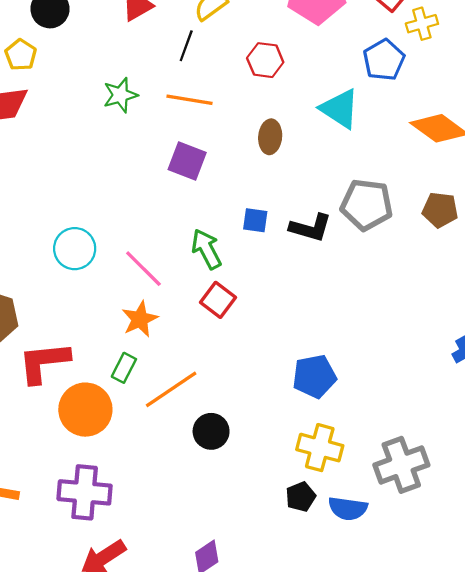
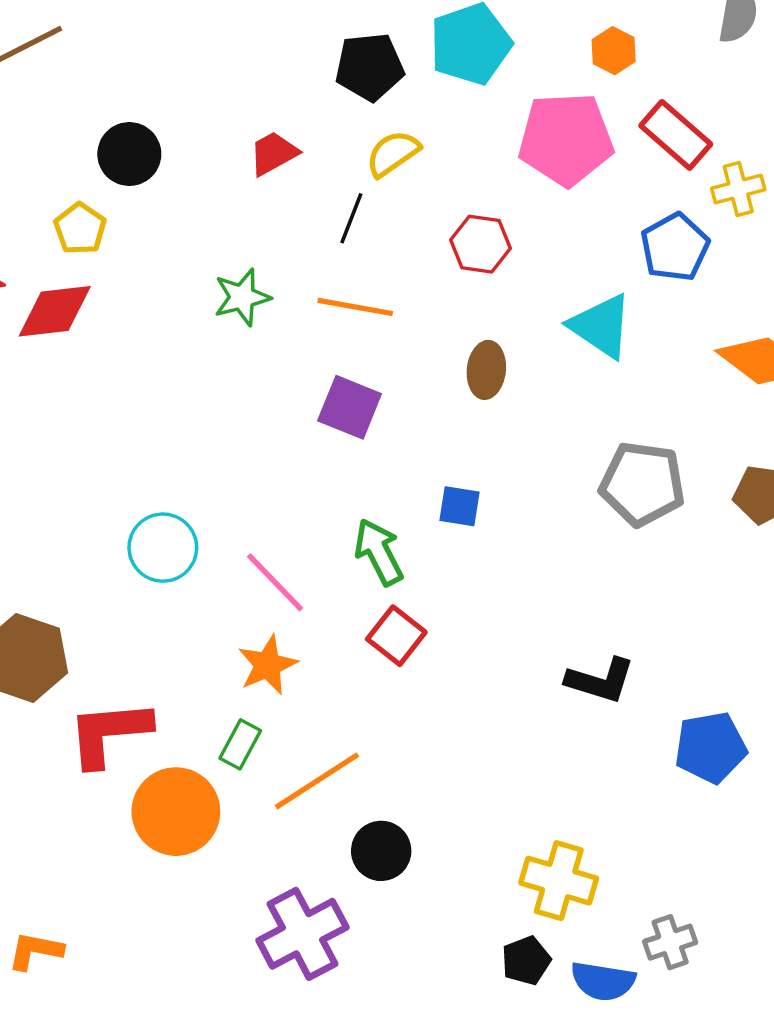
black L-shape: (311, 228) -> (600, 680), moved
blue pentagon: (314, 376) -> (711, 747), moved
gray cross: (401, 465) -> (670, 942), moved, size x0.6
purple cross: (85, 492) -> (302, 934), moved, turned -34

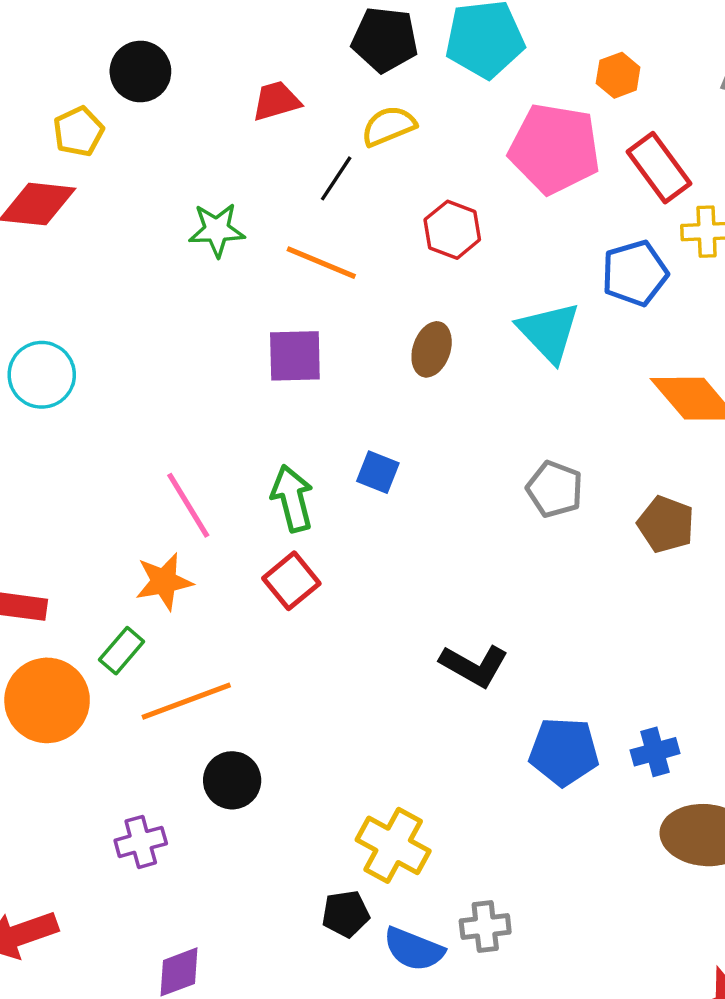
purple square: (350, 407) -> (295, 356), turned -36
gray pentagon: (642, 484) -> (555, 489), size x0.7
cyan circle: (163, 548) -> (42, 375), moved
purple cross: (302, 934) -> (141, 842), size x0.6

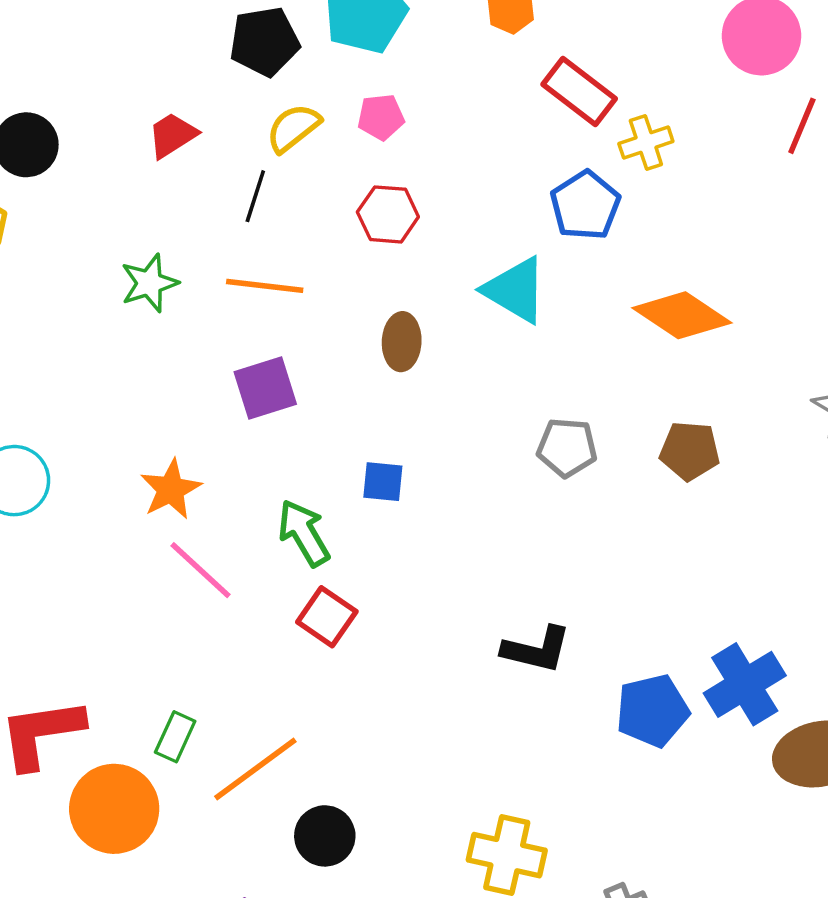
pink pentagon: (555, 149) -> (381, 117), moved, size x0.5
orange star: (164, 582) -> (171, 489), moved
blue cross: (655, 752) -> (745, 684), size x1.6

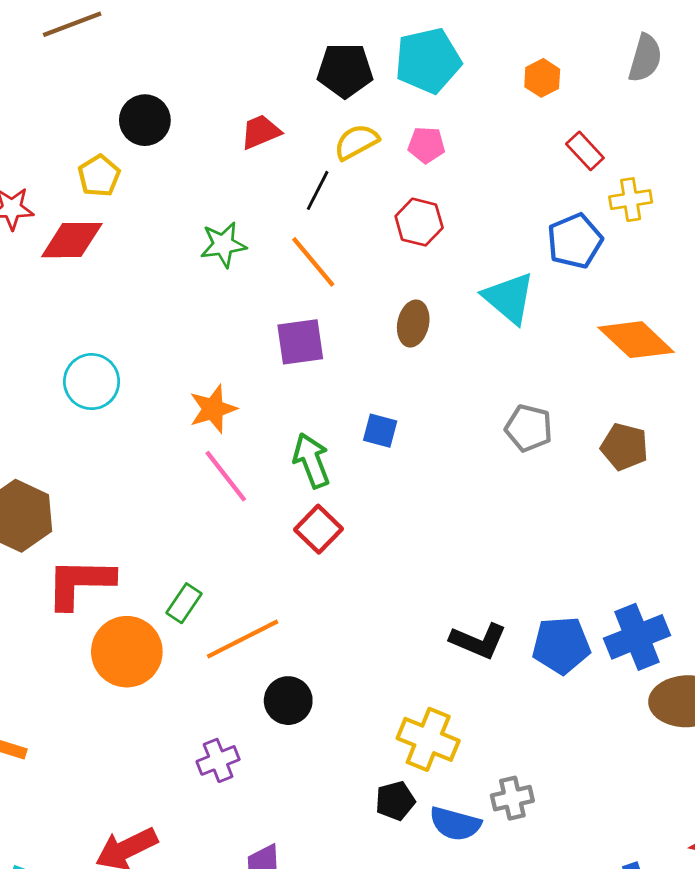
red rectangle: (579, 92) -> (585, 151), size x0.7
orange line: (265, 286) -> (313, 262), turned 34
black L-shape: (537, 649) -> (478, 641), moved

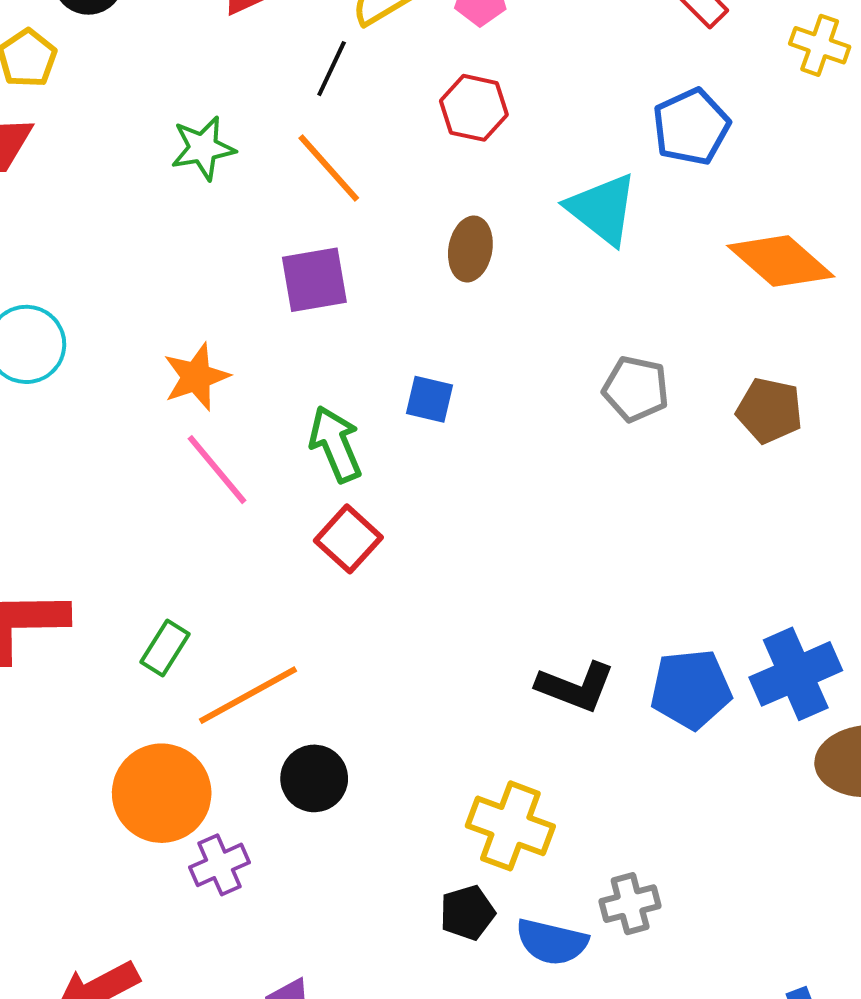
yellow cross: (631, 200) -> (820, 45), moved, turned 30
orange circle: (127, 652) -> (162, 793), moved

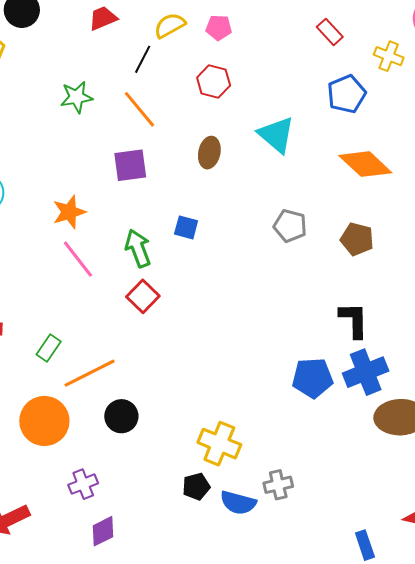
blue pentagon: (691, 127) -> (347, 94), moved
black L-shape: (576, 687) -> (354, 320), moved, turned -114
purple cross: (220, 865) -> (83, 484), moved

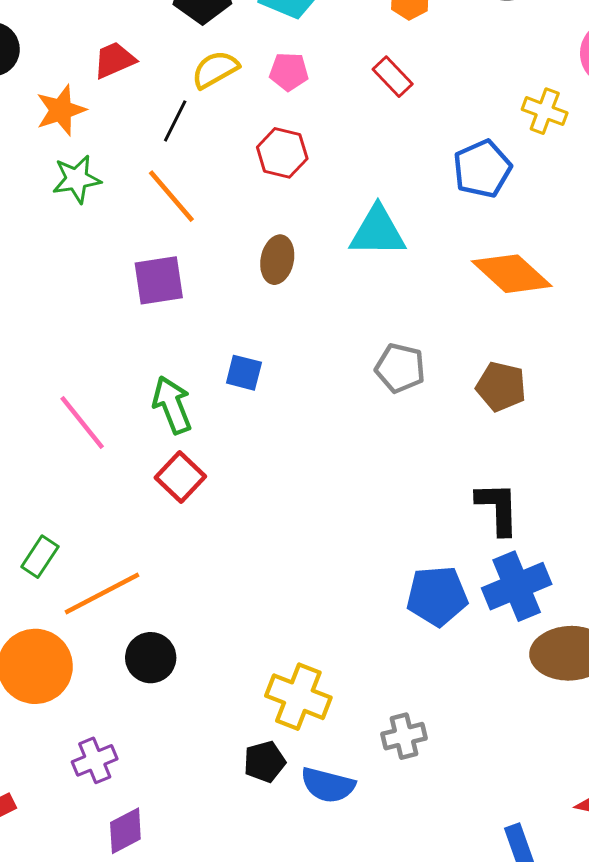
red rectangle: (330, 32) -> (393, 77), moved
cyan triangle: (276, 135) -> (378, 232), turned -39
orange star: (69, 212) -> (61, 110), moved
gray cross: (278, 485) -> (404, 736), moved

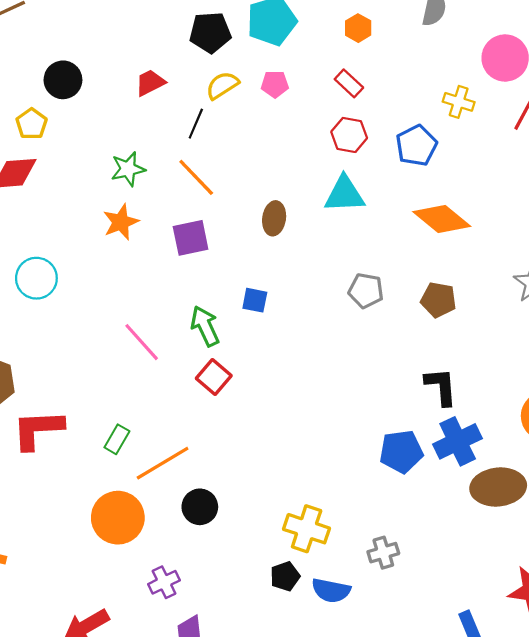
orange star: (61, 110) -> (121, 222), moved
red hexagon: (282, 153) -> (349, 135), moved

